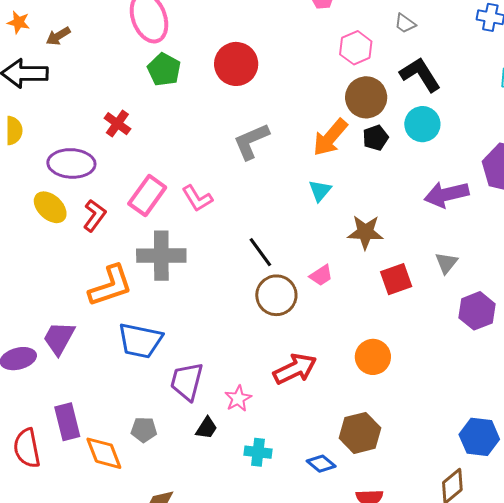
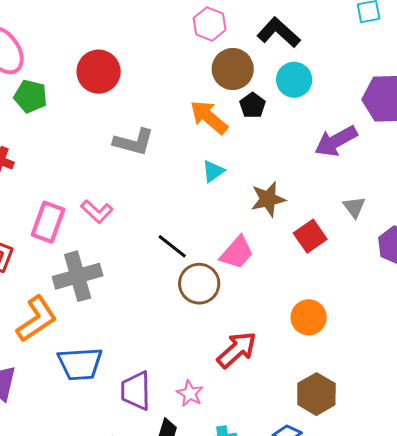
orange arrow: (330, 137) -> (209, 117), turned 105
gray L-shape: (251, 141) -> (134, 142), turned -126
cyan triangle: (320, 191) -> (213, 171), turned 30
pink trapezoid: (321, 275) -> (237, 253), size x1.5

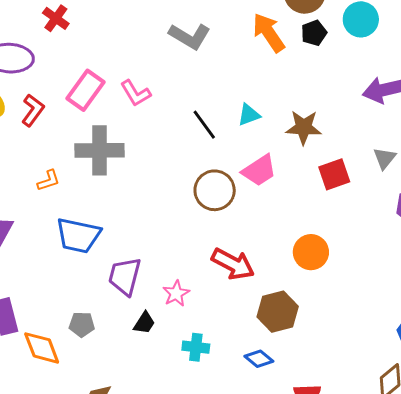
cyan triangle: (213, 171) -> (249, 115), moved
black line: (172, 246) -> (204, 125), moved
orange L-shape: (37, 319) -> (49, 181), size x0.5
red arrow: (237, 350) -> (233, 264), turned 54
brown hexagon: (316, 394) -> (278, 312), moved

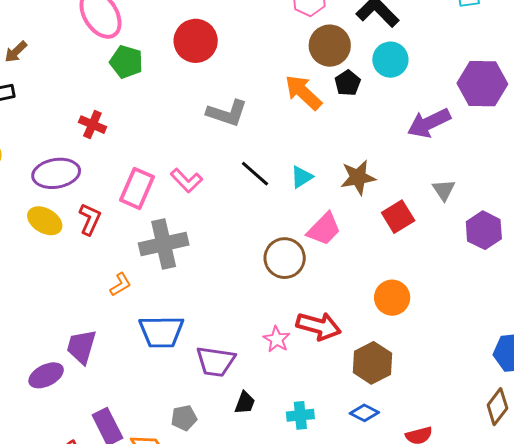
black line: (204, 125) -> (255, 174), moved
purple trapezoid: (125, 276) -> (216, 361), turned -84
pink star: (176, 293) -> (277, 339), moved

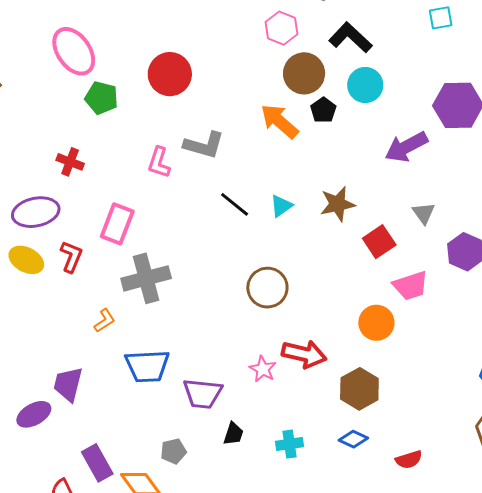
pink L-shape: (186, 180) -> (159, 162), moved, turned 64
pink trapezoid: (324, 229) -> (411, 286), moved, turned 30

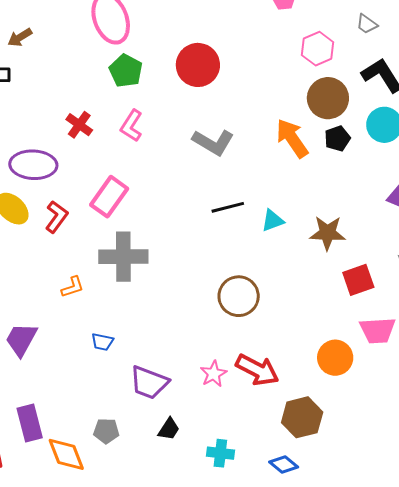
pink L-shape: (159, 162) -> (131, 126), moved
black line: (235, 204) -> (228, 207), turned -68
blue trapezoid: (147, 366) -> (102, 342), size x0.5

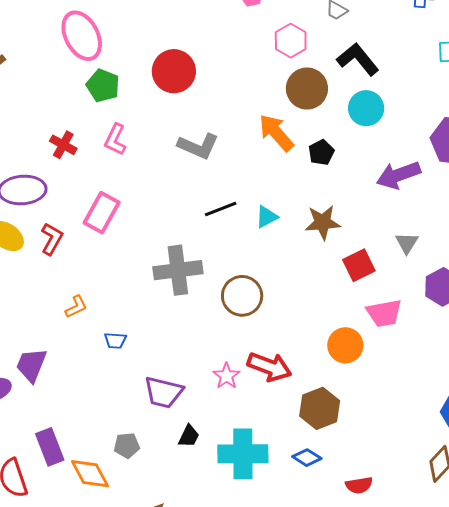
black pentagon: (337, 138) -> (321, 152), moved
gray cross: (123, 257) -> (178, 270), moved
blue trapezoid: (102, 342) -> (115, 341), moved
cyan cross: (220, 453) -> (243, 454), size x1.8

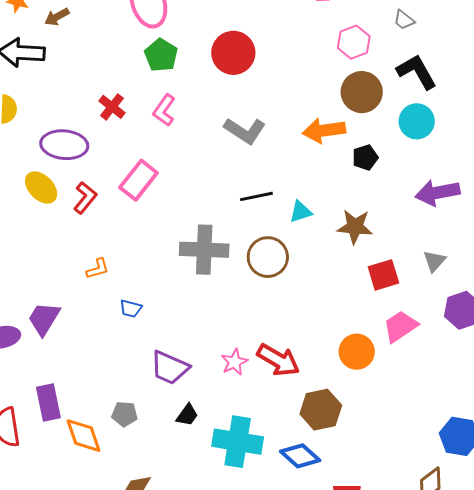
orange arrow: (276, 133) -> (324, 130), turned -66
brown circle: (242, 296) -> (268, 257), moved
pink trapezoid: (384, 313) -> (400, 326), turned 147
blue diamond: (307, 458) -> (300, 456), size x1.4

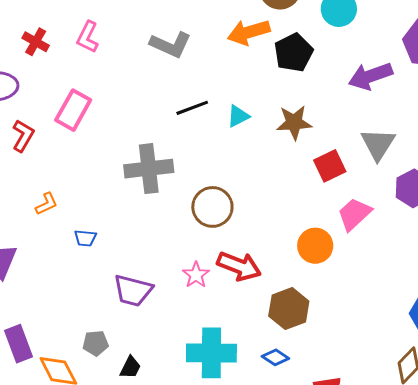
black pentagon: (365, 157) -> (294, 53), size x1.5
brown circle: (268, 257) -> (212, 207), moved
gray triangle: (434, 261) -> (378, 144), size x1.5
black trapezoid: (187, 415) -> (130, 367), moved
blue diamond: (300, 456) -> (275, 357), size x0.7

